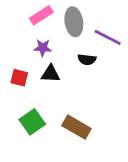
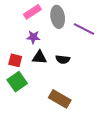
black semicircle: (87, 59) -> (63, 59), moved
green square: (32, 122) -> (17, 82), moved

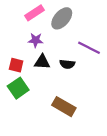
gray ellipse: (58, 17) -> (62, 18), turned 50
purple line: (84, 29) -> (89, 48), moved

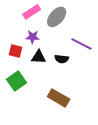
red square: (16, 65) -> (16, 51), moved

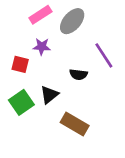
purple line: (82, 44) -> (104, 55), turned 30
black triangle: (39, 57) -> (49, 95), moved, turned -42

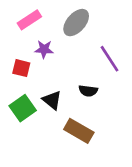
pink rectangle: (40, 15) -> (29, 20), moved
black semicircle: (78, 74) -> (88, 91), moved
black triangle: (49, 95) -> (52, 100), turned -42

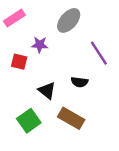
pink rectangle: (29, 20) -> (14, 18), moved
green square: (23, 108) -> (29, 121), moved

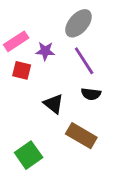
pink rectangle: (14, 18) -> (16, 41), moved
purple line: (99, 53) -> (84, 61), moved
green square: (29, 121) -> (29, 155), moved

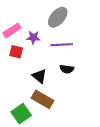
purple line: (84, 61) -> (62, 45), turned -60
brown rectangle: (81, 136) -> (42, 99), moved

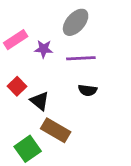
red square: (16, 52) -> (17, 86), moved, turned 32
black triangle: (39, 76) -> (40, 101), moved

